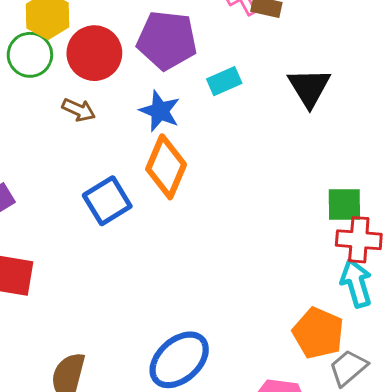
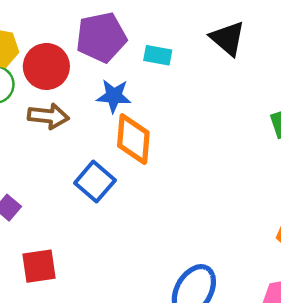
cyan rectangle: (224, 81) -> (158, 55), turned 52
brown arrow: (79, 110) -> (48, 116), size x1.4

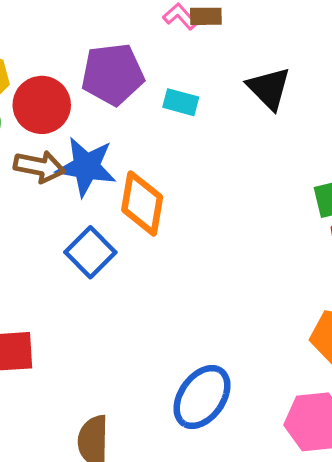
blue star: (114, 96) -> (86, 167), moved, size x1.4

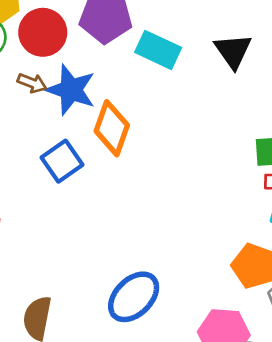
cyan rectangle: (181, 102) -> (158, 50), size x1.5
brown arrow: (39, 167) -> (32, 83), size x0.7

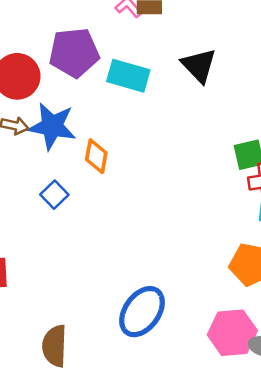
orange diamond: (112, 128) -> (96, 156), size x0.7
blue square: (62, 161) -> (54, 195), size x0.7

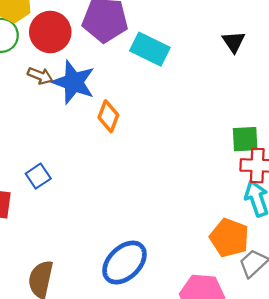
black triangle: (199, 65) -> (234, 42), moved, size x0.7
blue square: (54, 195) -> (38, 176), moved

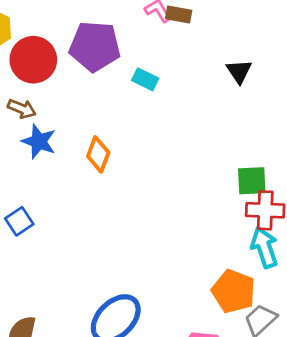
cyan rectangle: (150, 49) -> (145, 79), size x0.6
blue star: (74, 82) -> (39, 141), moved, size x0.7

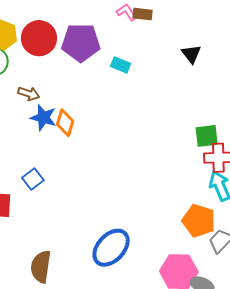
red circle: (33, 60) -> (39, 38), moved
orange diamond: (98, 154) -> (65, 123), moved

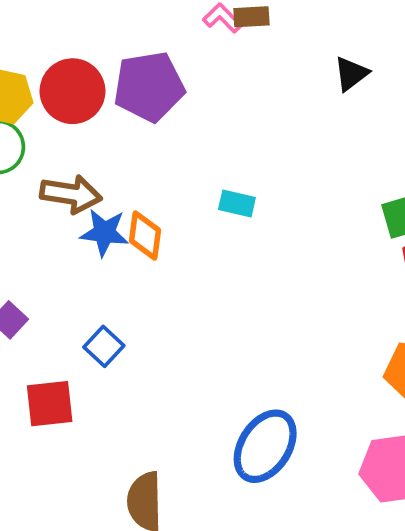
black triangle: (191, 54) -> (351, 74), turned 40
cyan rectangle: (121, 65) -> (237, 204), moved
brown arrow: (29, 94) -> (71, 194), size x1.5

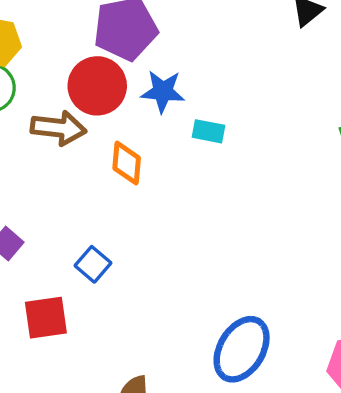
red circle: (73, 91) -> (97, 86), moved
blue star: (104, 233) -> (163, 91), moved

